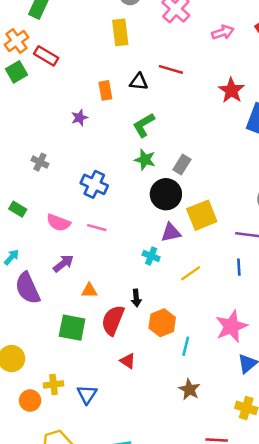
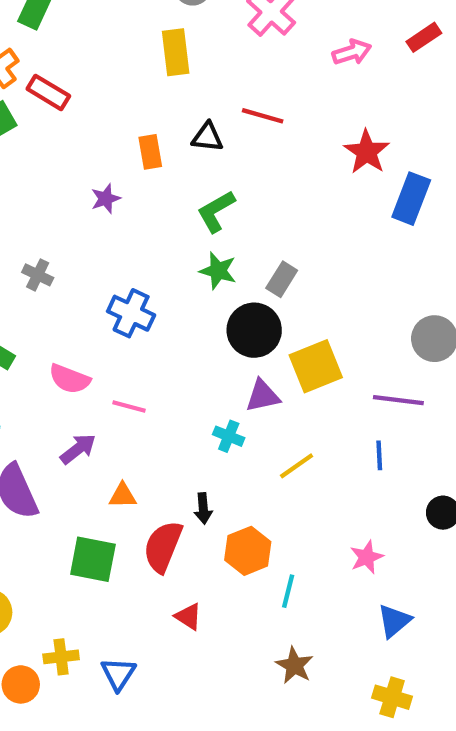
pink line: (97, 228) -> (129, 407), moved
pink star: (231, 326) -> (367, 557), size x0.6

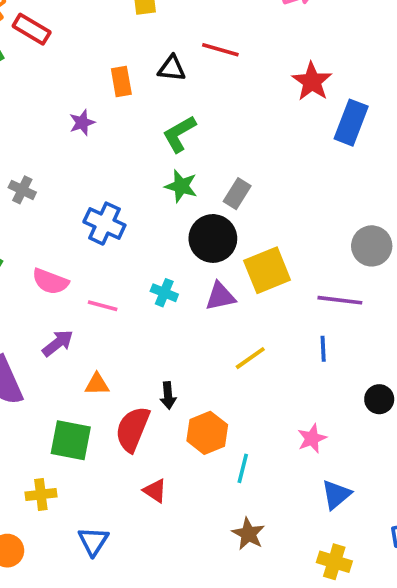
cyan cross: (229, 436) -> (164, 293), moved
yellow cross: (61, 657) -> (41, 495), moved

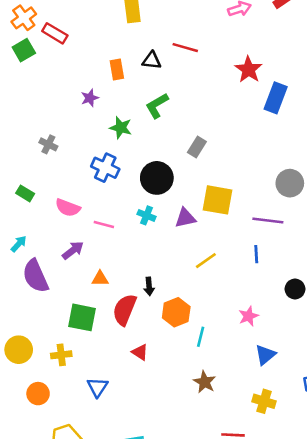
green star: (181, 186) -> (121, 128), moved
black circle: (213, 238) -> (157, 178), moved
yellow square: (267, 270) -> (218, 200), turned 32

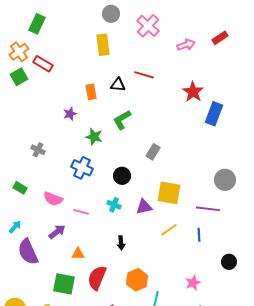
black circle: (157, 178) -> (122, 176), size x0.7
yellow line: (206, 261) -> (169, 230), moved
black arrow: (149, 286) -> (121, 243), moved

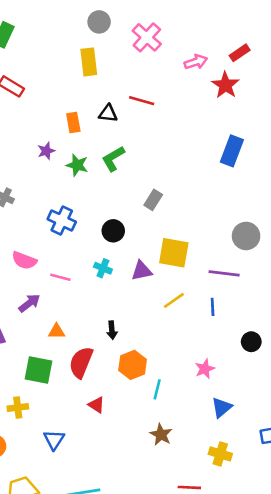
red star: (193, 92) -> (225, 85), moved
green star: (94, 137) -> (77, 165), moved
black arrow: (121, 243) -> (112, 330), moved

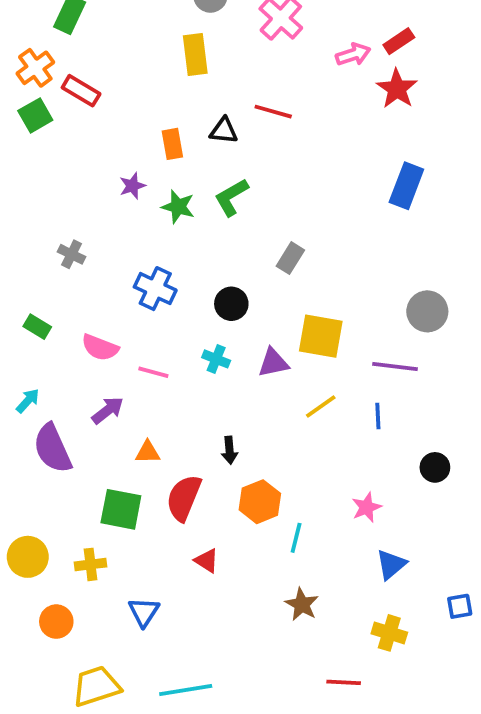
red rectangle: (240, 53) -> (399, 41), moved

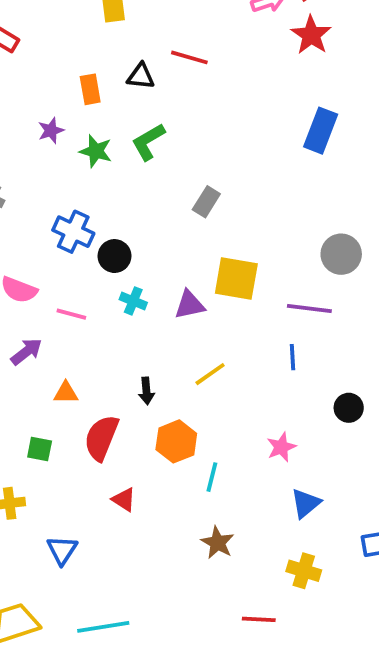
black circle: (231, 304) -> (115, 256), moved
yellow line: (321, 407) -> (210, 374), moved
green square: (121, 509) -> (40, 449), size x0.6

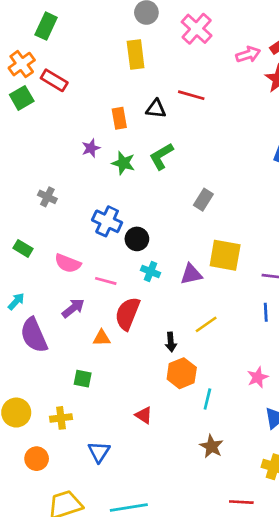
black arrow: (146, 391) -> (171, 342), moved
red semicircle: (101, 438) -> (127, 314), moved

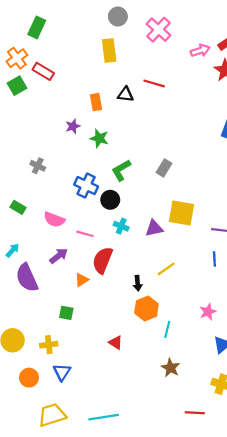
green L-shape: (161, 156) -> (121, 170), moved
orange triangle: (102, 338) -> (82, 280), turned -32
blue triangle: (99, 452) -> (62, 372), moved

